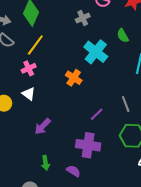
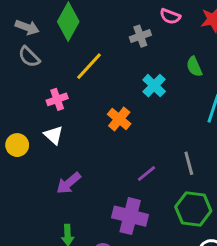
yellow line: (35, 45) -> (89, 66), moved
cyan cross: (96, 52) -> (154, 86), size x0.7

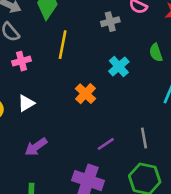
yellow line: (89, 66) -> (63, 45), turned -36
pink cross: (57, 99) -> (22, 61), moved
white triangle: (54, 135) -> (26, 103), turned 42

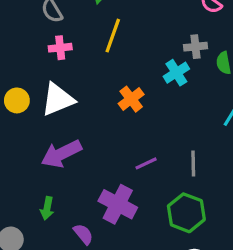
gray cross: (110, 22) -> (196, 47), moved
white triangle: (26, 103) -> (58, 99), size x1.6
purple arrow: (36, 147) -> (61, 154), size x1.4

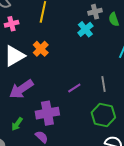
orange cross: (131, 99) -> (41, 49), moved
purple cross: (118, 204) -> (47, 113), moved, turned -30
green arrow: (47, 208) -> (17, 124), turned 32

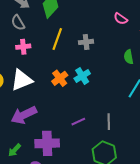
gray cross: (95, 12) -> (86, 42), moved
cyan cross: (85, 29) -> (82, 76), moved
orange cross: (41, 49) -> (60, 78), moved

